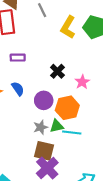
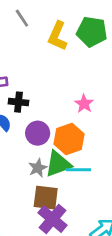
black cross: (57, 71) -> (18, 102), moved, turned -32
green triangle: (57, 126) -> (58, 164), size x1.5

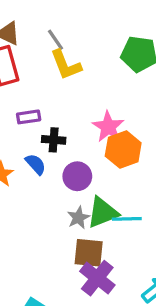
yellow L-shape: (58, 36) -> (66, 65), moved, turned -44
pink star: (84, 104) -> (108, 127), moved, size x1.4
orange hexagon: (69, 139) -> (123, 150), moved

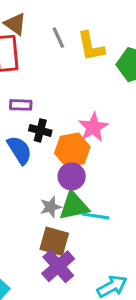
yellow L-shape: (66, 65) -> (91, 46), moved
orange hexagon: (123, 150) -> (72, 150), moved
blue semicircle: (36, 164) -> (19, 150), size x1.4
purple circle: (77, 176) -> (72, 176), moved

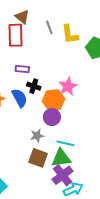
green triangle: (74, 206) -> (61, 158), moved
purple cross: (58, 266) -> (62, 175), moved

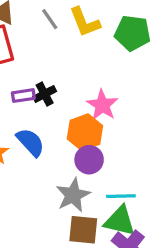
black cross: (34, 86) -> (45, 94), moved, turned -32
gray star: (37, 136) -> (73, 195), size x1.5
green triangle: (61, 158) -> (120, 221), turned 35

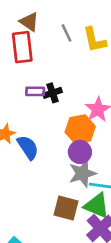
blue semicircle: (30, 142) -> (28, 147), moved
gray star: (73, 195) -> (82, 173), moved

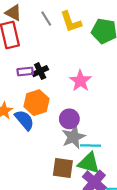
orange hexagon: (80, 129) -> (36, 103), moved

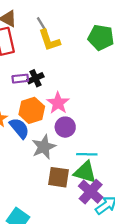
yellow L-shape: (71, 22) -> (49, 40), moved
pink star: (80, 81) -> (58, 103), moved
gray star: (73, 137) -> (44, 147), moved

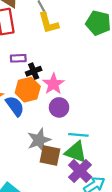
black cross: (36, 78) -> (34, 71), moved
gray star: (44, 147) -> (39, 140), moved

